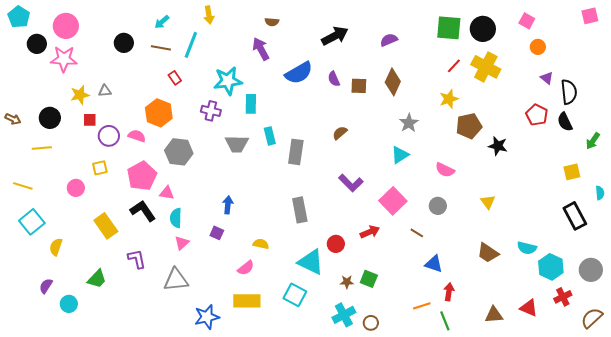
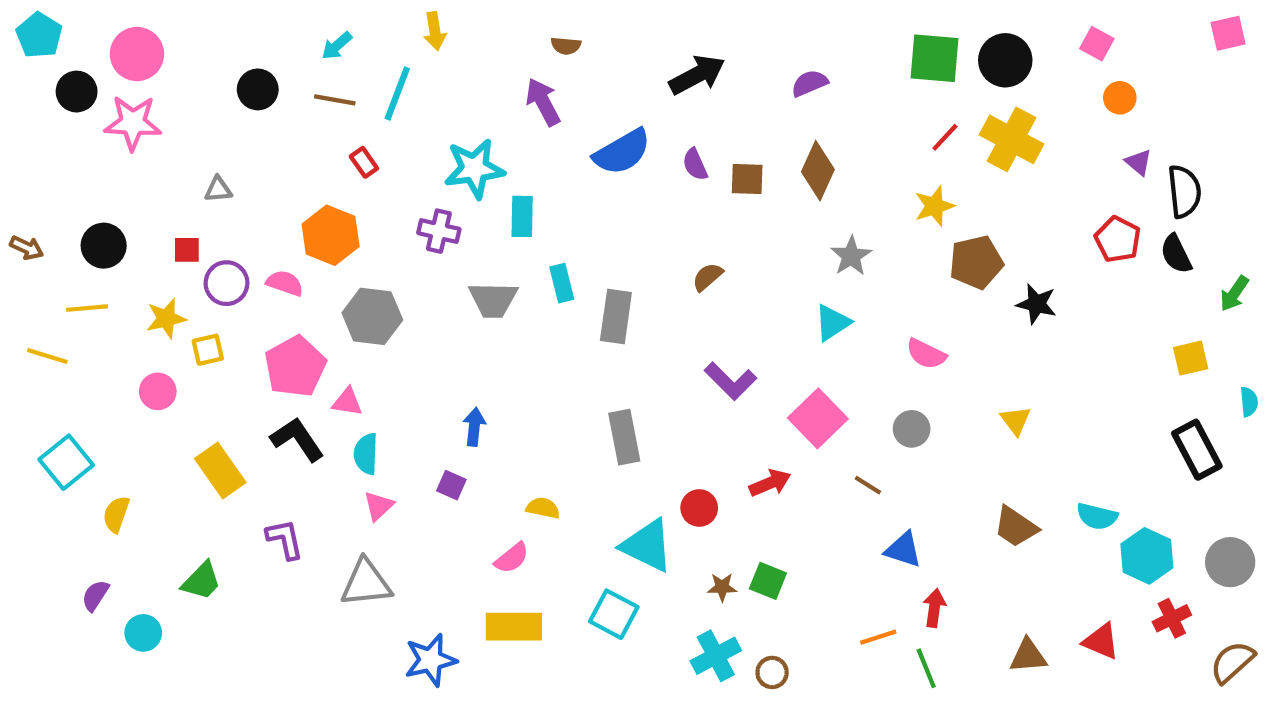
yellow star: (80, 95) -> (166, 318), moved
yellow line: (23, 186) -> (47, 356), moved

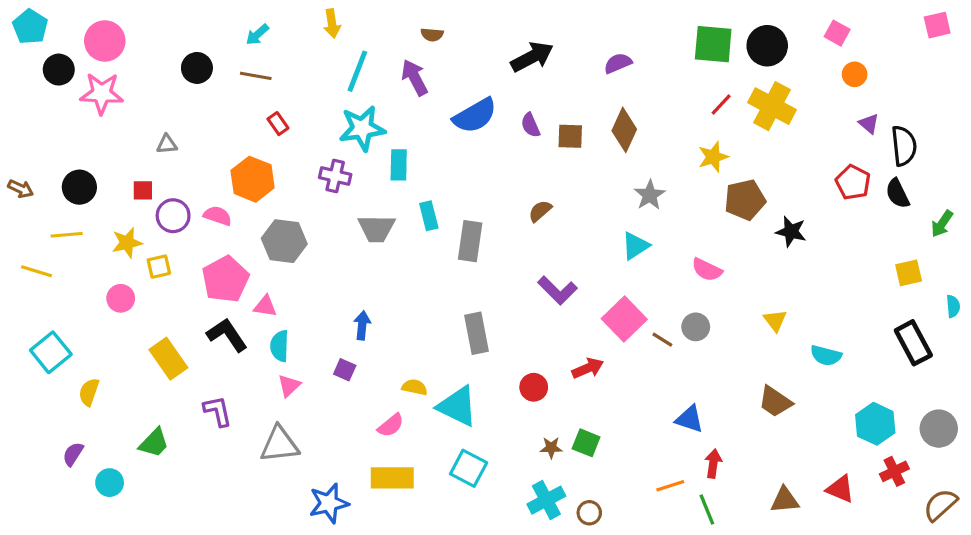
cyan line: (397, 94) -> (357, 71), moved
brown line: (868, 485) -> (662, 340), moved
cyan semicircle: (1097, 516) -> (826, 355), moved
cyan triangle: (647, 545) -> (457, 406), moved

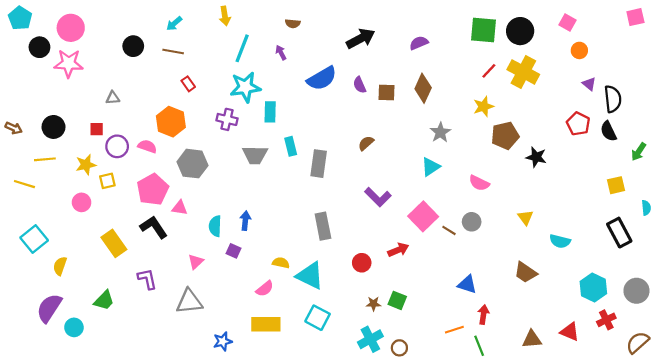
purple arrow: (415, 77) -> (281, 53), size x0.6
cyan semicircle: (280, 346) -> (215, 226), moved
purple semicircle: (73, 454) -> (49, 308), size x1.8
blue star: (329, 503) -> (223, 341), size x0.7

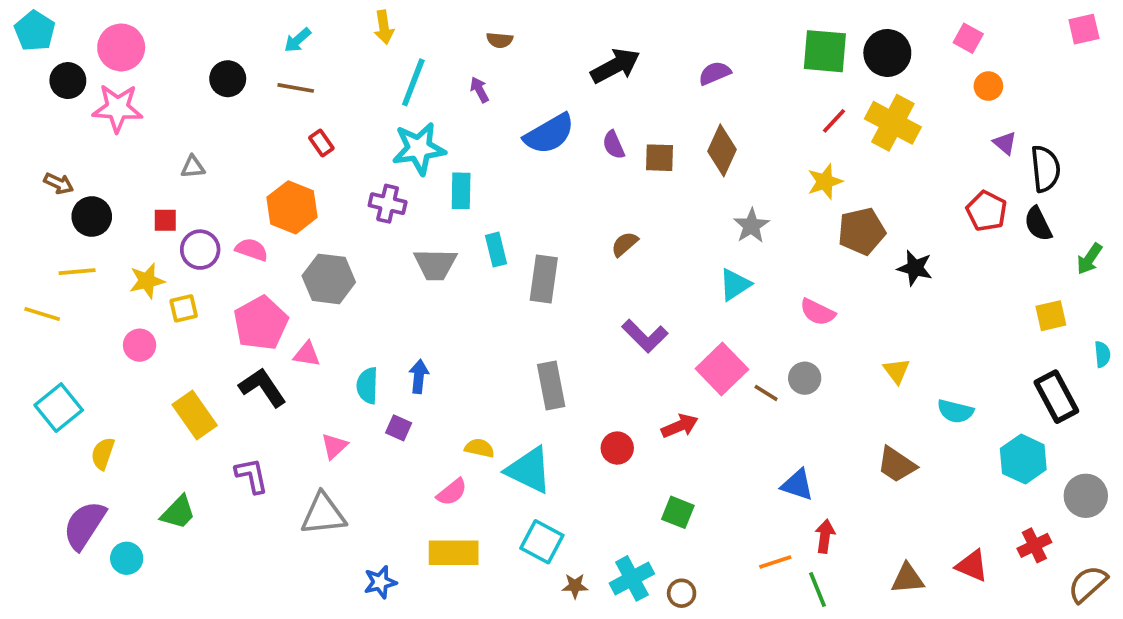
brown arrow: (14, 128) -> (59, 183), moved
cyan hexagon: (593, 288) -> (1023, 459), moved
brown star: (374, 304) -> (575, 586), moved

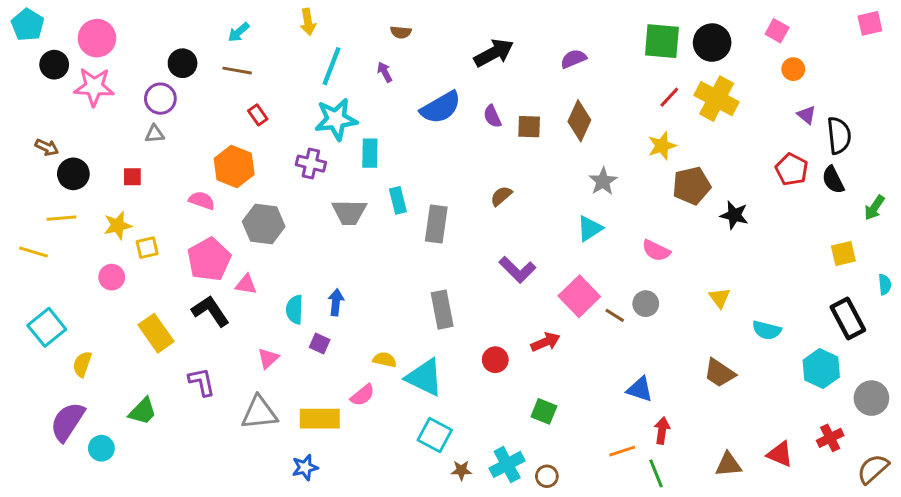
purple circle: (200, 250) -> (160, 99), moved
yellow rectangle: (454, 553) -> (320, 419), moved

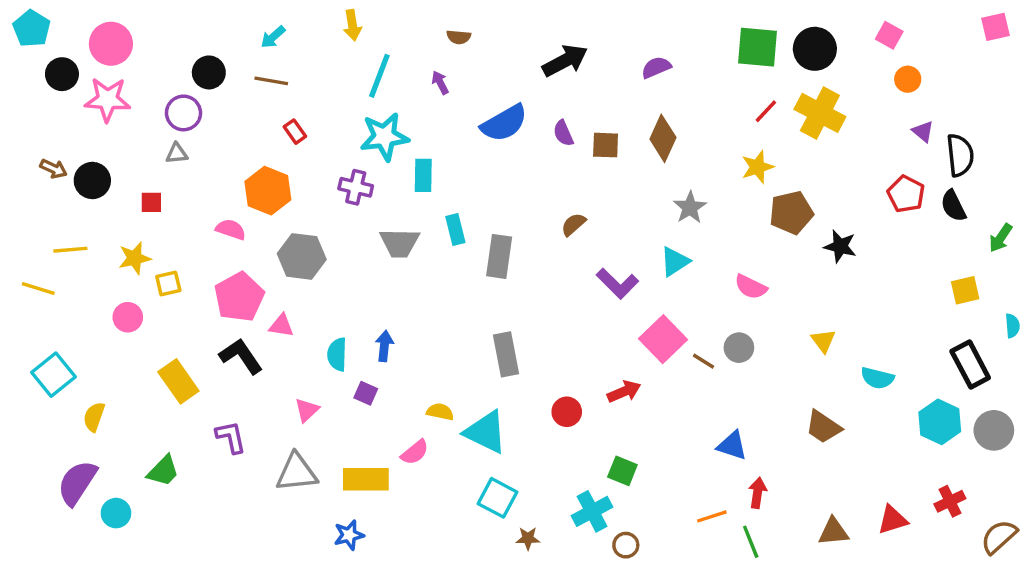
black circle: (73, 174) -> (92, 180), moved
purple L-shape: (517, 270) -> (617, 283), moved
gray circle: (871, 398) -> (994, 430), moved
red triangle: (780, 454) -> (893, 520), turned -40
cyan cross: (507, 464) -> (592, 511), moved

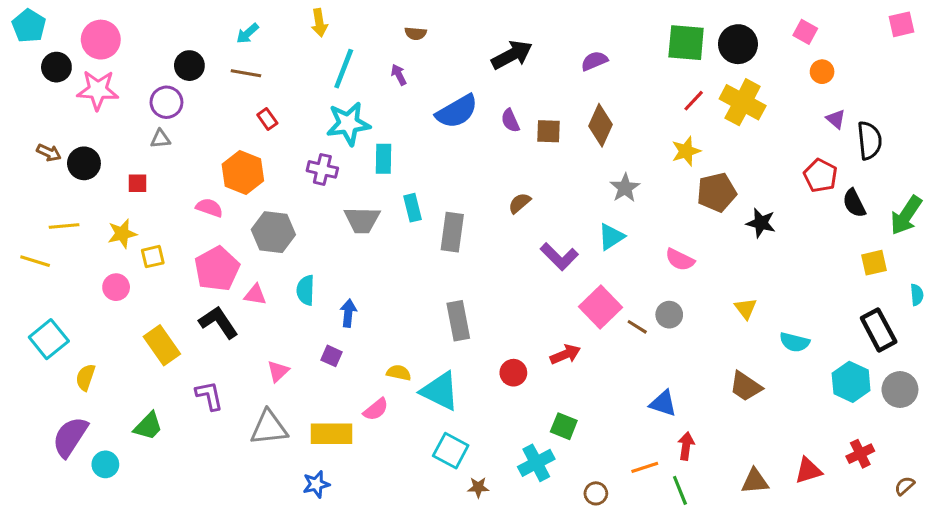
black semicircle: (953, 206) -> (854, 203), moved
green arrow: (1001, 238) -> (906, 215), size x1.5
cyan semicircle: (337, 354) -> (306, 290), moved
brown semicircle: (999, 537) -> (905, 486), size x0.6
brown circle: (626, 545) -> (596, 493), moved

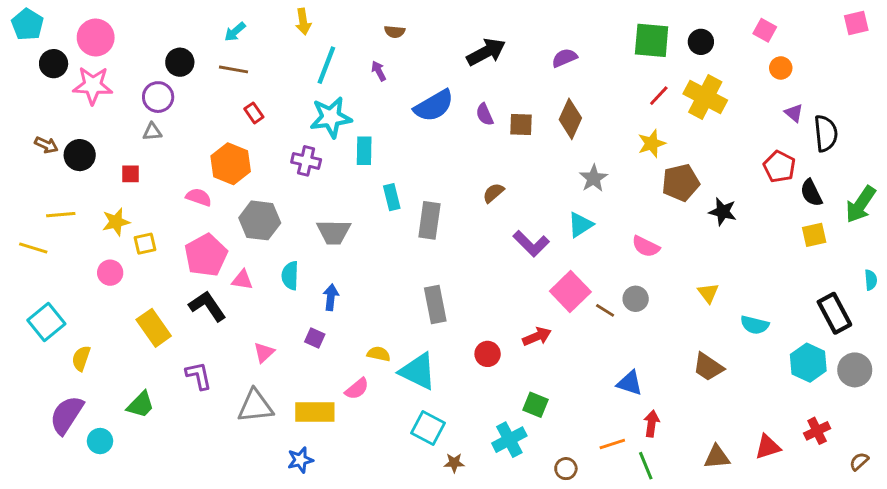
black circle: (738, 44) -> (701, 42), size x0.7
gray trapezoid: (362, 220) -> (334, 232), moved
yellow square: (874, 263) -> (814, 235), moved

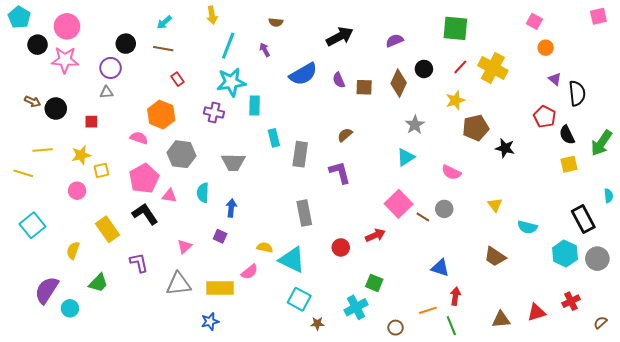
black circle: (701, 42) -> (424, 69), moved
purple L-shape: (531, 244) -> (340, 172), moved, turned -150
yellow semicircle: (81, 358) -> (73, 251), moved

